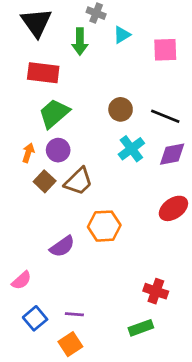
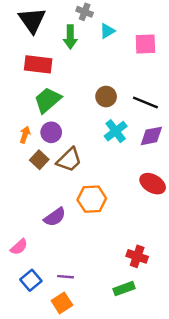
red ellipse: (173, 208) -> (153, 184), turned 65

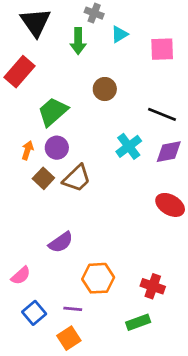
red rectangle: (38, 64) -> (19, 72), moved, turned -56
brown circle: (106, 97) -> (105, 89), moved
orange hexagon: (92, 199) -> (98, 278), moved

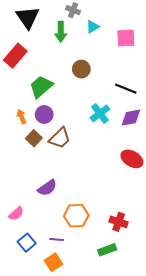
orange arrow: (27, 150) -> (21, 117), turned -40

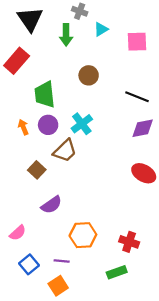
green trapezoid: (41, 87) -> (45, 94), turned -55
cyan cross: (100, 113) -> (82, 124), moved
brown square: (34, 138) -> (37, 170), moved

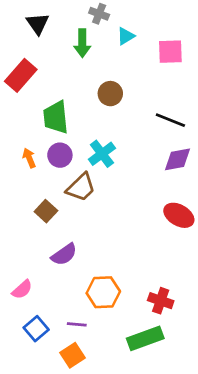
black triangle: (30, 19) -> (38, 24), size x0.7
green rectangle: (117, 272) -> (145, 338), size x1.4

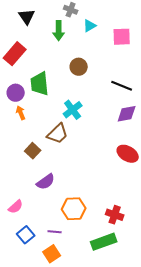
purple circle: (60, 155) -> (16, 93), moved

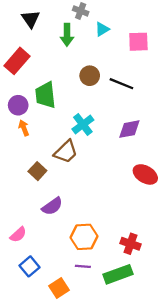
black line: (122, 86) -> (121, 84), moved
purple diamond: (127, 114) -> (129, 129), moved
purple line: (55, 232) -> (83, 266), moved

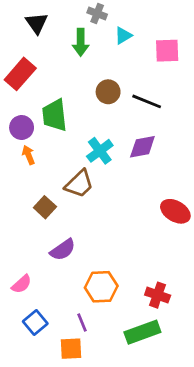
purple diamond: (129, 129) -> (142, 147), moved
purple line: (83, 266) -> (82, 323), moved, turned 63
orange square: (59, 288) -> (71, 349), turned 30

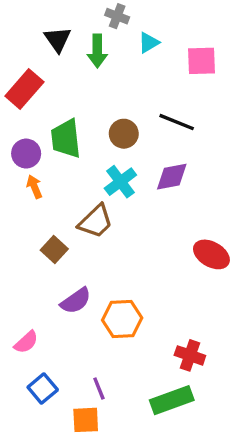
black triangle: (37, 23) -> (58, 39), moved
brown circle: (108, 92) -> (124, 134), moved
orange hexagon: (101, 287) -> (122, 319), moved

